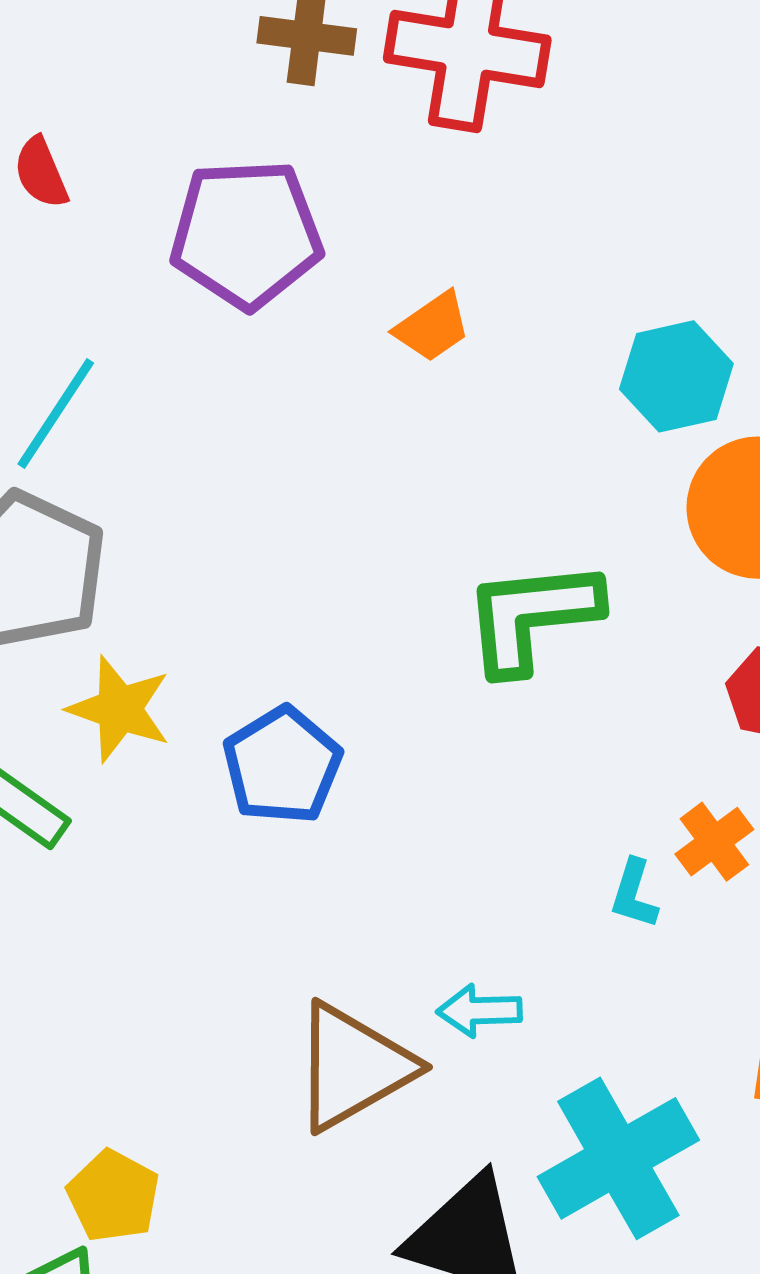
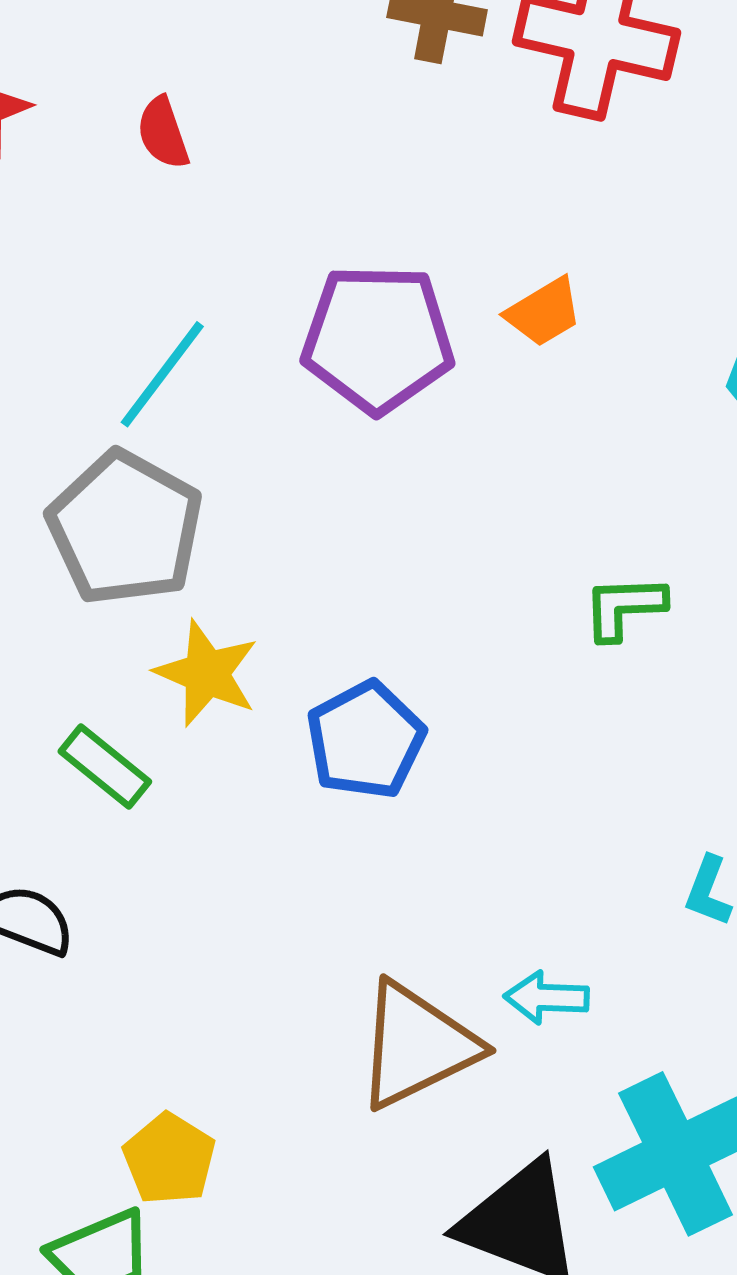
purple pentagon: (246, 234) -> (378, 339), moved
green L-shape: (532, 616) -> (624, 607), size x0.6

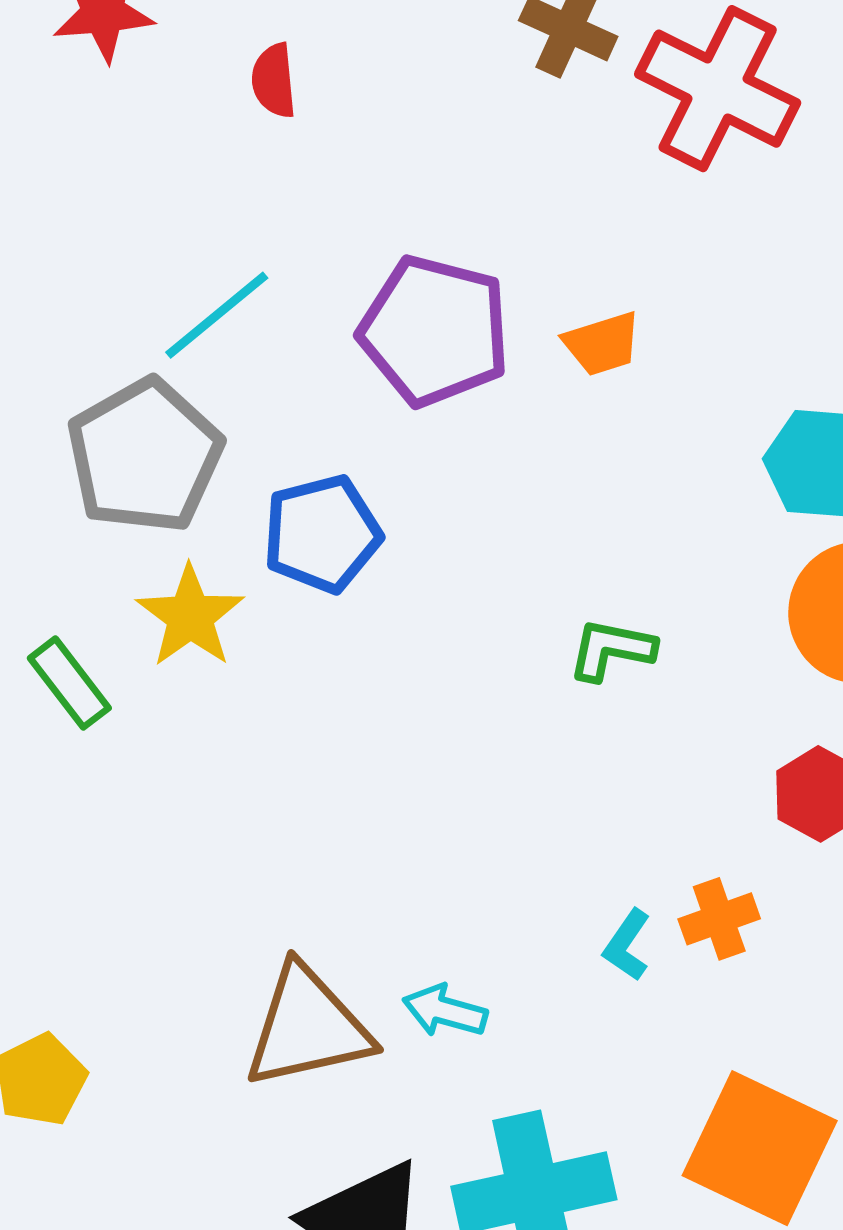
blue pentagon: (366, 740) -> (322, 534), moved

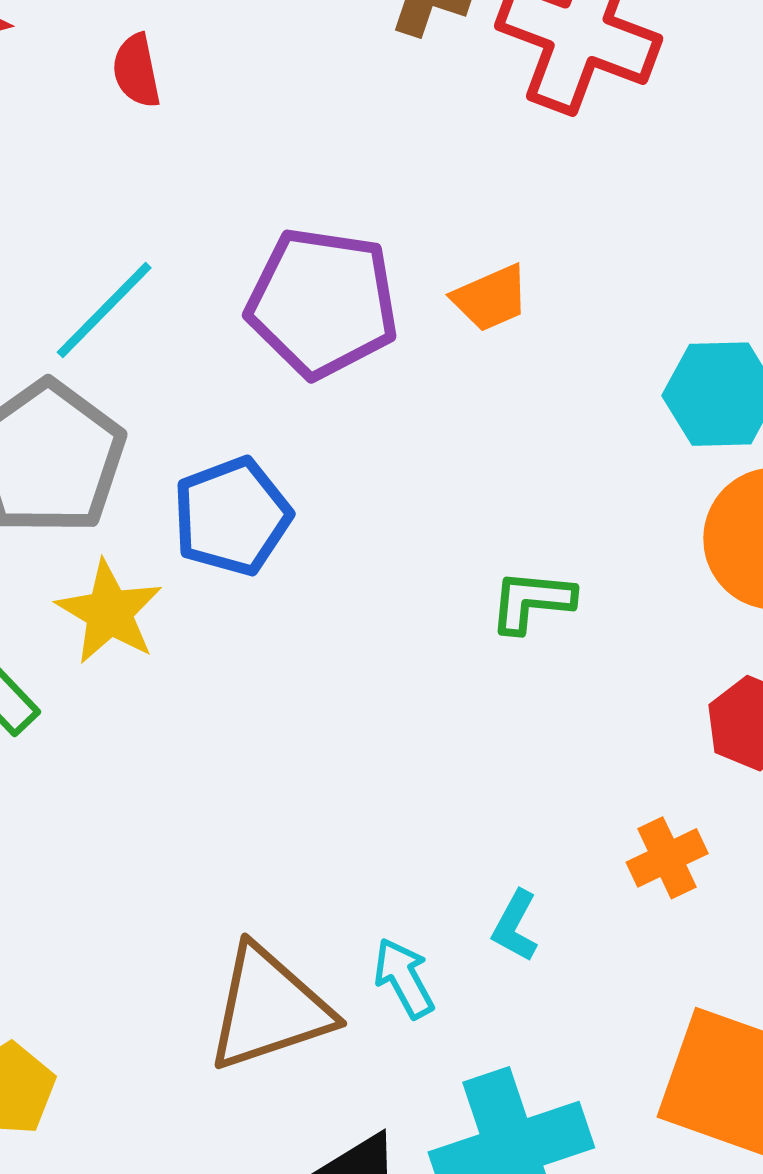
cyan L-shape: (627, 945) -> (515, 926), moved
cyan arrow: (445, 1011) -> (404, 978), turned 52

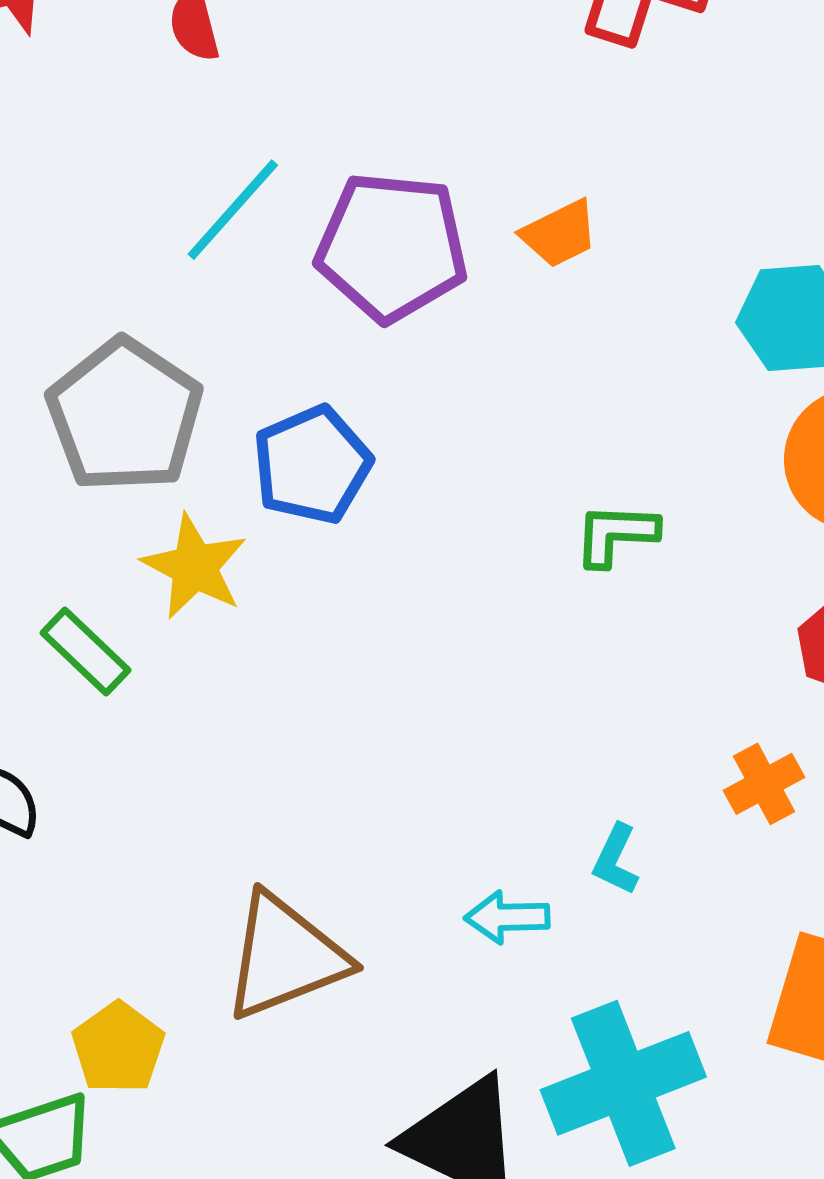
cyan line: (104, 310) -> (233, 210), moved
cyan arrow: (404, 978) -> (507, 917), turned -60
brown triangle: (269, 1009) -> (285, 957), moved

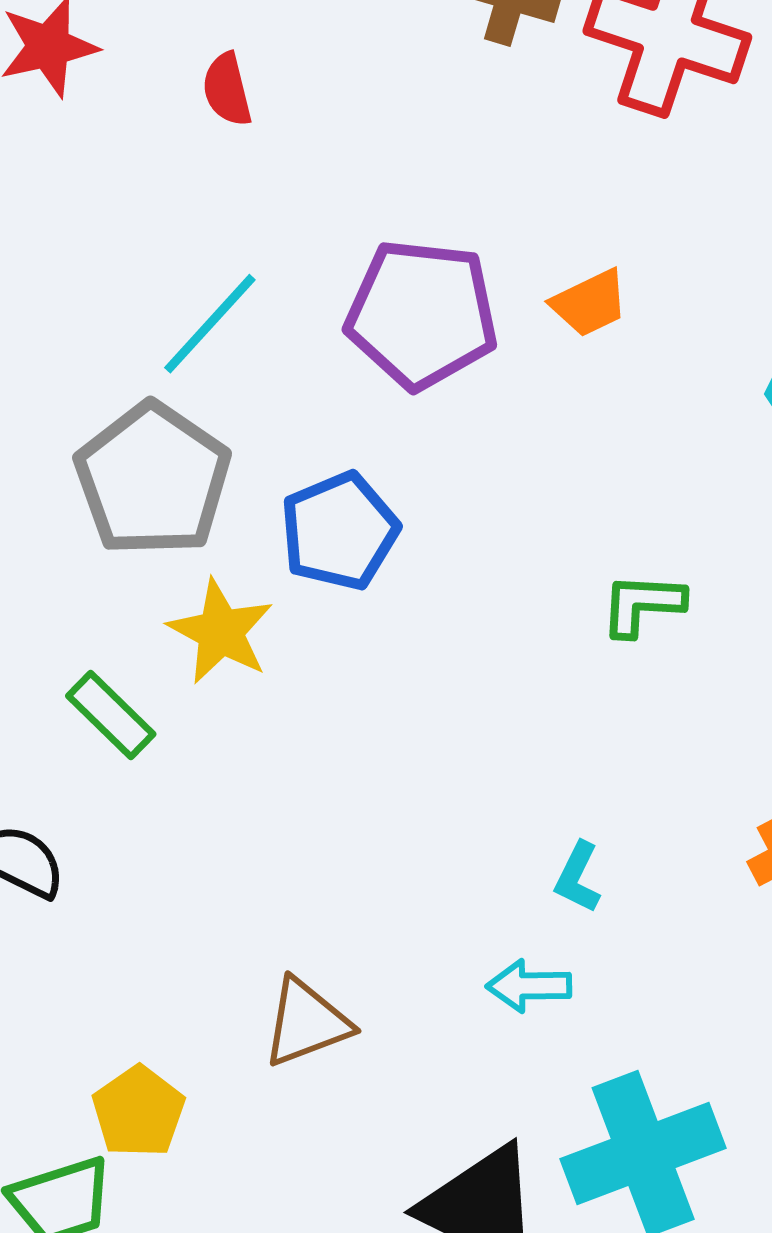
cyan line: (233, 210) -> (210, 324), moved
cyan L-shape: (616, 860) -> (578, 877), moved
brown triangle: (285, 957) -> (306, 1023), size x0.7

